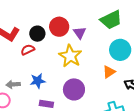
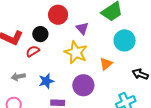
red circle: (59, 27) -> (58, 15), moved
orange triangle: (109, 72) -> (106, 64), moved
gray arrow: (13, 84) -> (18, 77), moved

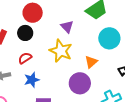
red circle: (58, 15) -> (33, 13), moved
red semicircle: (33, 51) -> (25, 58), moved
purple circle: (83, 85) -> (80, 83), moved

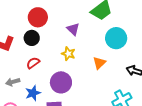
yellow star: (61, 51) -> (68, 54), size x0.6
blue star: (32, 80) -> (33, 93), moved
purple circle: (80, 83) -> (61, 82), moved

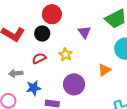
yellow star: (68, 54) -> (66, 55), moved
purple circle: (61, 82) -> (74, 84), moved

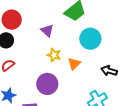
yellow star: (66, 55) -> (54, 55), moved

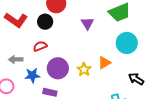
yellow star: (54, 55) -> (84, 69), moved
purple circle: (47, 84) -> (58, 68), moved

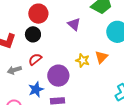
gray arrow: (16, 59) -> (14, 70), moved
yellow star: (84, 69) -> (83, 60), moved

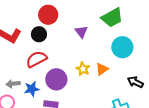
red semicircle: (35, 59) -> (36, 59), size x1.5
gray arrow: (14, 70) -> (13, 84), moved

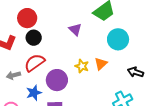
red circle: (48, 15) -> (27, 18), moved
gray arrow: (13, 84) -> (13, 75), moved

